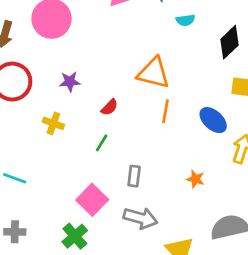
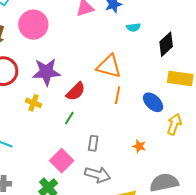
purple star: (70, 82) -> (46, 72), size x1.8
red semicircle: (110, 107) -> (76, 91), size x1.5

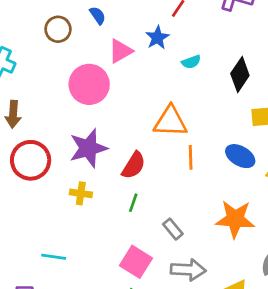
pink circle: (33, 25) -> (89, 84), moved
gray rectangle: (93, 143) -> (173, 229), turned -35
orange star: (139, 146) -> (235, 219), size x2.0

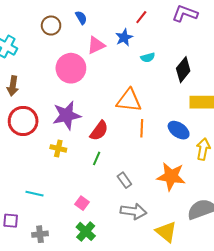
pink square: (136, 262) -> (82, 203), moved, size x0.6

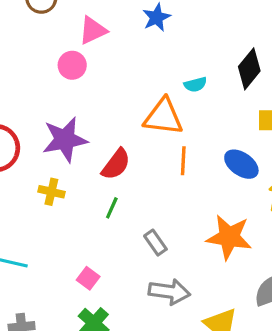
pink triangle: (96, 45) -> (93, 30), moved
cyan semicircle: (148, 58) -> (195, 85), moved
pink circle: (71, 68) -> (72, 65), size x0.6

